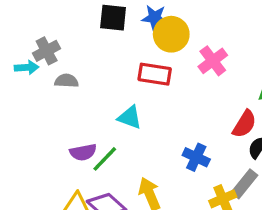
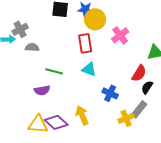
red rectangle: (155, 74) -> (85, 43), turned 72
cyan triangle: (130, 117) -> (89, 69), moved
green line: (105, 159) -> (54, 71), moved, turned 60

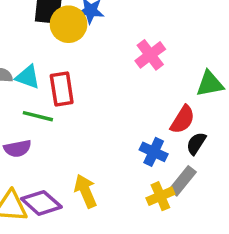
yellow circle: (95, 19) -> (69, 24), moved
red rectangle: (85, 43) -> (62, 89), moved
cyan triangle: (89, 69) -> (28, 77), moved
blue cross: (110, 93) -> (154, 152), moved

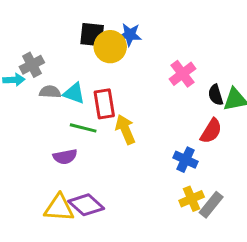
black semicircle: (196, 143) -> (216, 95), moved, turned -50
gray rectangle: (183, 181) -> (211, 205), moved
yellow arrow: (86, 191) -> (125, 129), moved

